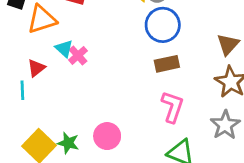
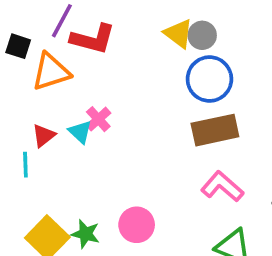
cyan triangle: (64, 49) -> (80, 132), moved
brown rectangle: (167, 64) -> (215, 130), size x1.4
pink L-shape: (172, 107) -> (222, 187), turned -68

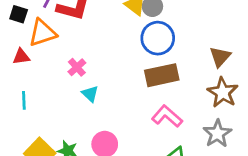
cyan triangle: (80, 132) -> (90, 94), moved
red triangle: (44, 136) -> (21, 57), moved, turned 30

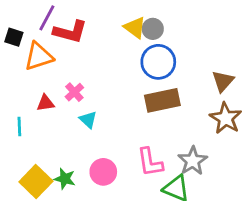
red triangle: (21, 57) -> (46, 103), moved
pink L-shape: (167, 116) -> (150, 162), moved, turned -140
gray star: (217, 134) -> (193, 161), moved

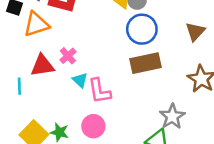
brown triangle: (223, 81) -> (195, 32), moved
red triangle: (46, 103) -> (42, 66), size x1.5
pink L-shape: (150, 162) -> (99, 91), moved

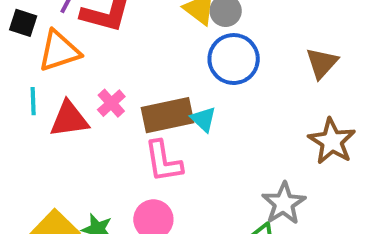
brown rectangle: (146, 63) -> (167, 115), moved
cyan triangle: (80, 80) -> (204, 119), moved
cyan line: (19, 86) -> (33, 101), moved

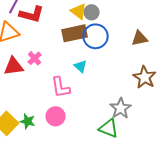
brown triangle: (322, 63) -> (140, 38), turned 36
brown rectangle: (167, 115) -> (75, 33), moved

